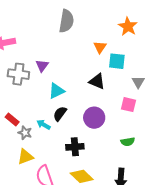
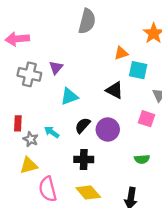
orange triangle: (100, 47) -> (121, 53), turned 32
black semicircle: (60, 114) -> (83, 125), moved
red rectangle: (12, 119) -> (18, 123), turned 48

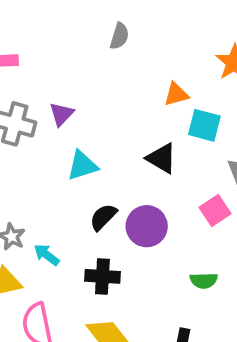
gray semicircle: (87, 21) -> (119, 36), size x0.6
pink square: (146, 119) -> (215, 210), turned 35
cyan arrow: (52, 132) -> (47, 255), moved

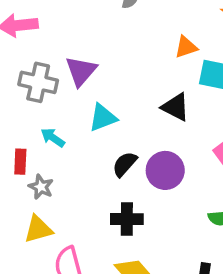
purple triangle: (62, 114) -> (81, 71), size x1.4
cyan arrow: (47, 255) -> (53, 138), moved

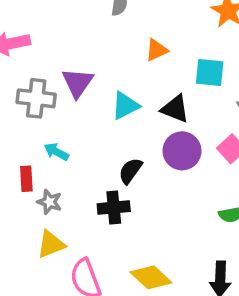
orange triangle: (186, 47) -> (157, 50), moved
cyan triangle: (103, 118) -> (125, 106), moved
purple circle: (165, 170) -> (182, 151), moved
black cross: (127, 219) -> (114, 208), moved

